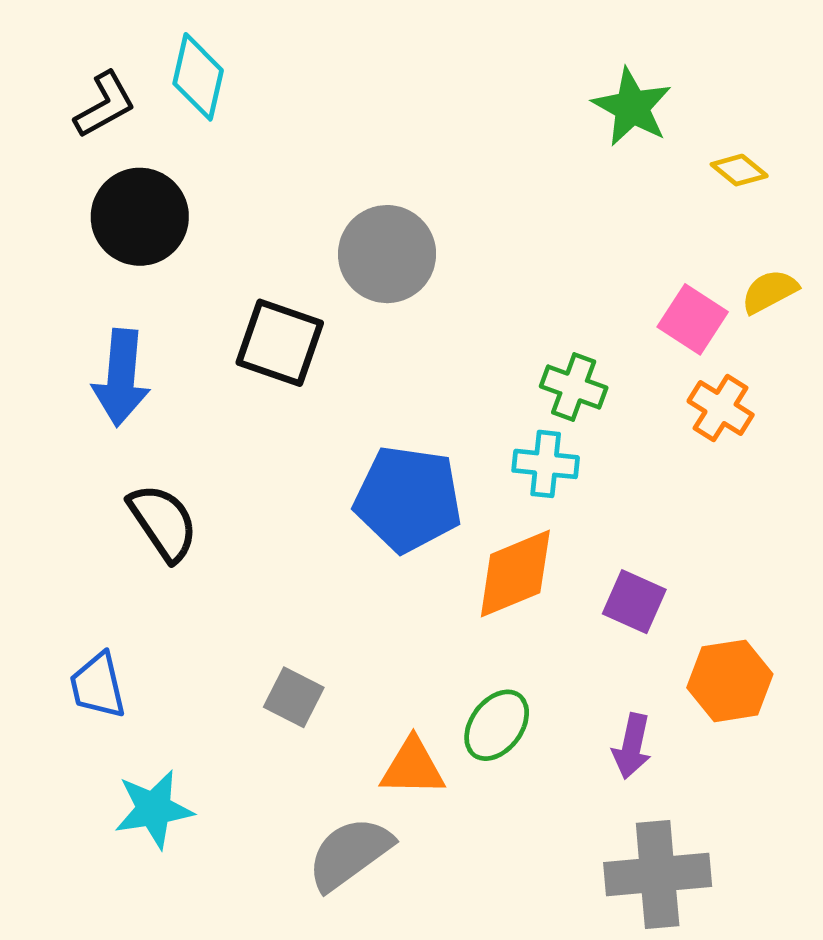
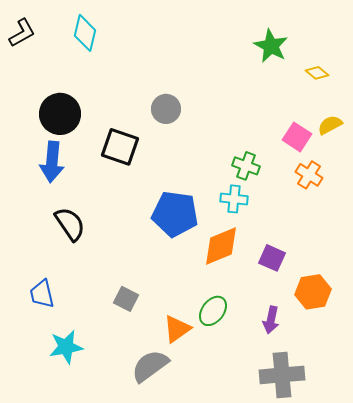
black L-shape: (105, 105) -> (22, 33), moved
black circle: (140, 217) -> (60, 114), moved
gray circle: (387, 254) -> (166, 109), size x0.7
orange triangle: (413, 767) -> (177, 329), turned -36

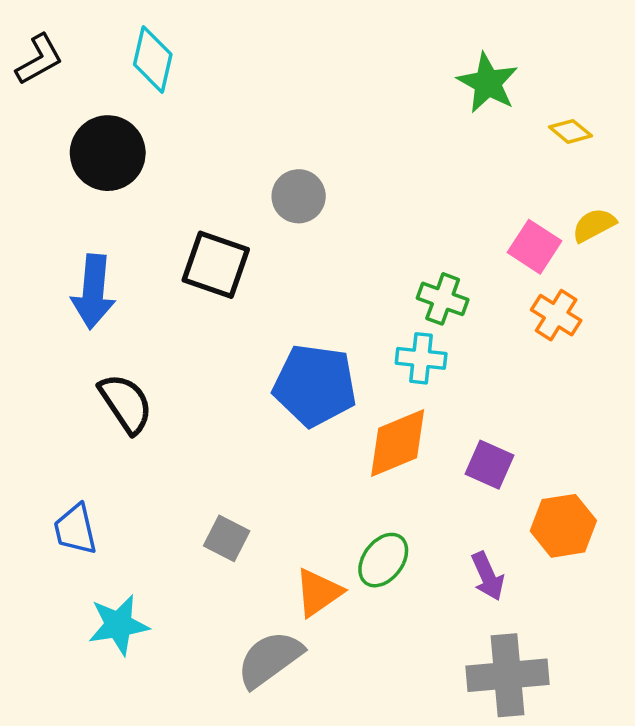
black circle: (60, 114) -> (108, 153), moved
purple arrow: (271, 320) -> (488, 576), turned -36

